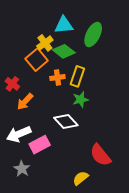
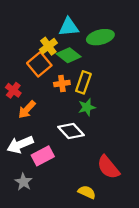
green ellipse: (93, 35) -> (100, 37), turned 50
yellow semicircle: (81, 178) -> (87, 192), turned 63

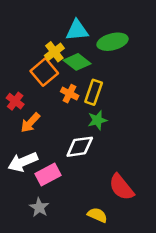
orange cross: (62, 83) -> (70, 94), turned 35
white diamond: (71, 131) -> (80, 147), turned -55
gray star: (23, 182) -> (39, 207), moved

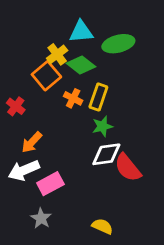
orange arrow: (30, 123) -> (32, 142), moved
white diamond: (80, 147) -> (106, 154), moved
red semicircle: (121, 187) -> (128, 168), moved

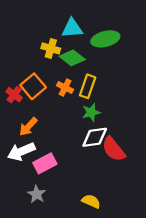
yellow cross: (57, 54) -> (51, 48), turned -36
orange square: (46, 76) -> (33, 86), moved

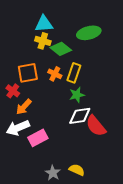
cyan triangle: (72, 28) -> (44, 24), moved
orange square: (33, 86) -> (28, 73), turned 30
red cross: (14, 95) -> (13, 91), moved
gray star: (37, 194) -> (53, 173), moved

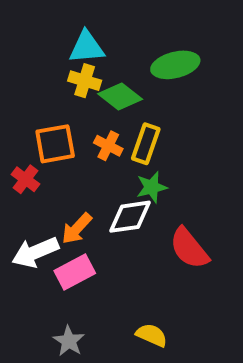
orange arrow: (24, 107) -> (77, 229), moved
white diamond: (80, 116) -> (130, 217), moved
gray star: (53, 173) -> (69, 341), moved

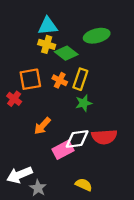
white diamond: (130, 217) -> (77, 139), moved
red semicircle: (189, 248) -> (104, 137), turned -55
white arrow: (35, 252) -> (19, 175), moved
pink rectangle: (75, 272) -> (63, 150), moved

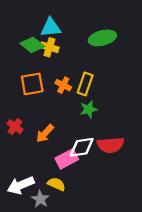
green diamond: (66, 53) -> (32, 45), moved
red cross: (14, 99) -> (15, 127), moved
yellow semicircle: (84, 185) -> (56, 184), moved

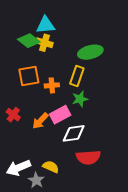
green ellipse: (102, 38) -> (90, 52), moved
orange cross: (63, 85) -> (52, 85), moved, turned -32
red semicircle: (110, 145) -> (88, 157), moved
pink rectangle: (67, 159) -> (60, 115), moved

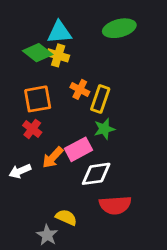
green ellipse: (90, 52) -> (119, 28), moved
orange cross: (52, 85) -> (80, 89), moved, turned 32
red cross: (13, 115) -> (32, 129), moved
white arrow: (18, 168) -> (20, 171), moved, size x0.7

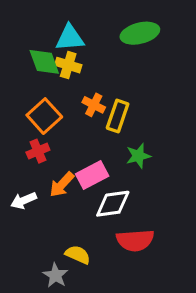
green diamond: (38, 53) -> (44, 62), turned 32
orange square: (38, 99) -> (44, 116), turned -32
red cross: (32, 129) -> (38, 151), turned 30
green star: (104, 129) -> (138, 156), moved

